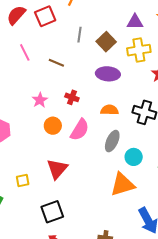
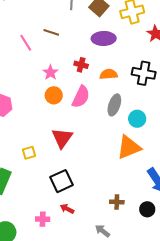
pink line: (25, 52) -> (26, 43), moved
red cross: (72, 97) -> (81, 65), moved
pink star: (40, 100) -> (50, 72), moved

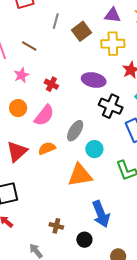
purple ellipse: (104, 38) -> (94, 80), moved
pink star: (50, 72) -> (21, 75), moved
orange semicircle: (109, 74) -> (47, 148), moved, turned -30

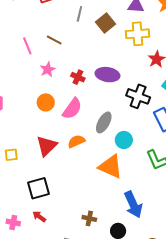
purple ellipse: (94, 80) -> (107, 75), moved
orange triangle: (80, 175) -> (111, 167), turned 36

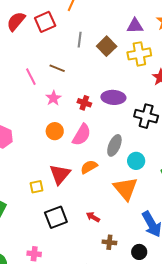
yellow square: (11, 155) -> (37, 187), moved
orange triangle: (111, 167) -> (126, 189), turned 32
red arrow: (39, 216) -> (93, 217), moved

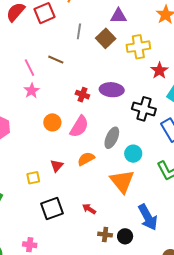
purple triangle: (135, 26) -> (119, 16), moved
pink star: (53, 98) -> (32, 91), moved
red triangle: (60, 174) -> (57, 166), size x0.6
black circle: (139, 252) -> (125, 236), moved

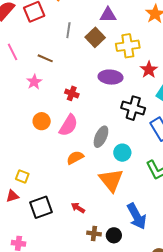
pink line: (29, 68) -> (12, 52), moved
purple ellipse: (112, 90) -> (110, 77), moved
pink star: (32, 91) -> (34, 82), moved
red triangle: (57, 166) -> (12, 196), moved, turned 32
yellow square: (33, 178) -> (22, 176), turned 32

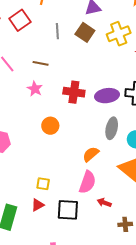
purple ellipse: (110, 77) -> (107, 96), moved
red cross: (72, 93) -> (74, 92), size x1.5
pink semicircle: (68, 125) -> (87, 182), moved
black square: (41, 207) -> (68, 210), turned 35

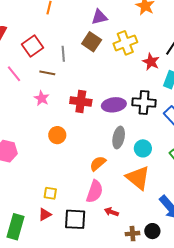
red square: (20, 20) -> (32, 46), moved
gray line: (57, 31) -> (63, 54), moved

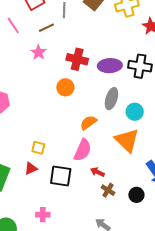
brown line: (47, 73) -> (46, 28), turned -42
orange circle: (57, 135) -> (65, 87), moved
brown cross: (133, 234) -> (108, 190), moved, turned 32

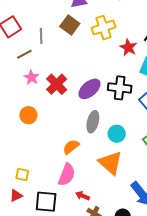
pink star: (38, 52) -> (31, 77), moved
red cross: (77, 59) -> (57, 84), turned 35
purple ellipse: (110, 66) -> (90, 89), turned -35
orange circle: (65, 87) -> (28, 115), moved

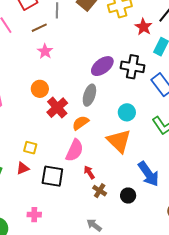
red cross: (57, 84) -> (57, 108), moved
gray ellipse: (93, 122) -> (89, 95), moved
red arrow: (83, 196) -> (89, 172), turned 32

